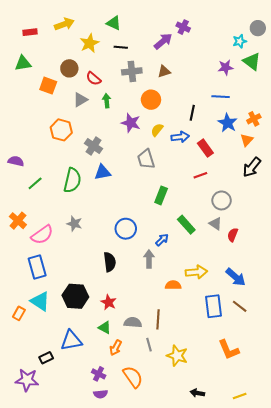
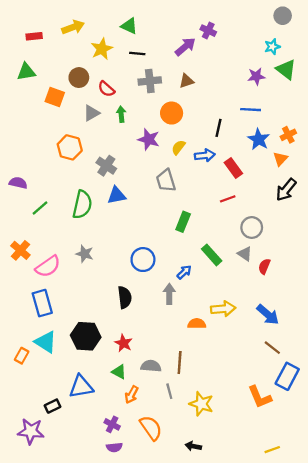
gray circle: (258, 28) -> (283, 16), moved
blue rectangle: (213, 306) -> (287, 376), moved, turned 35
black arrow: (197, 393) -> (193, 446), moved

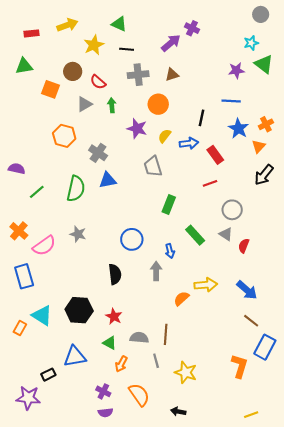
blue arrow: (184, 272) -> (170, 251), turned 120
blue rectangle: (42, 303) -> (24, 276), moved
orange semicircle: (197, 324) -> (181, 299), turned -42
orange L-shape: (260, 397) -> (240, 366), turned -140

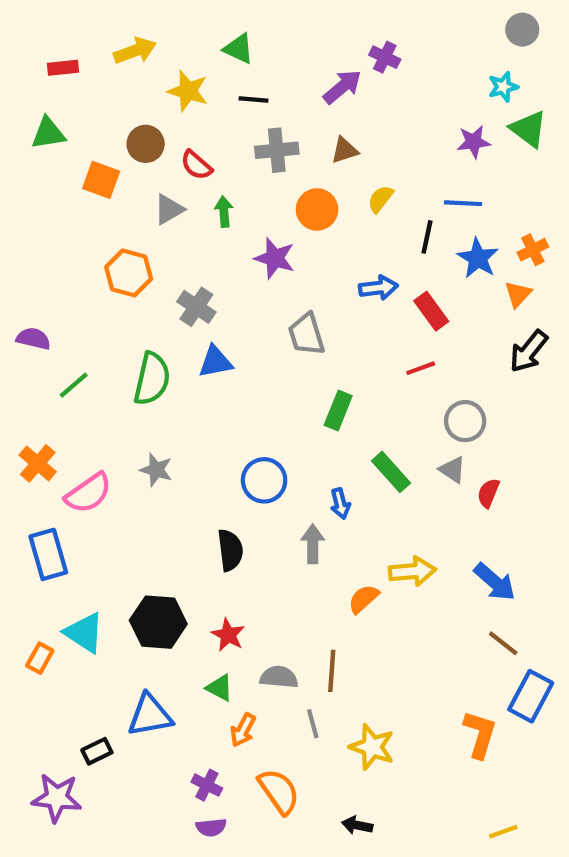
yellow star: (94, 45) -> (188, 91), turned -30
black line: (202, 118) -> (427, 237), moved
yellow semicircle: (165, 136) -> (380, 199), moved

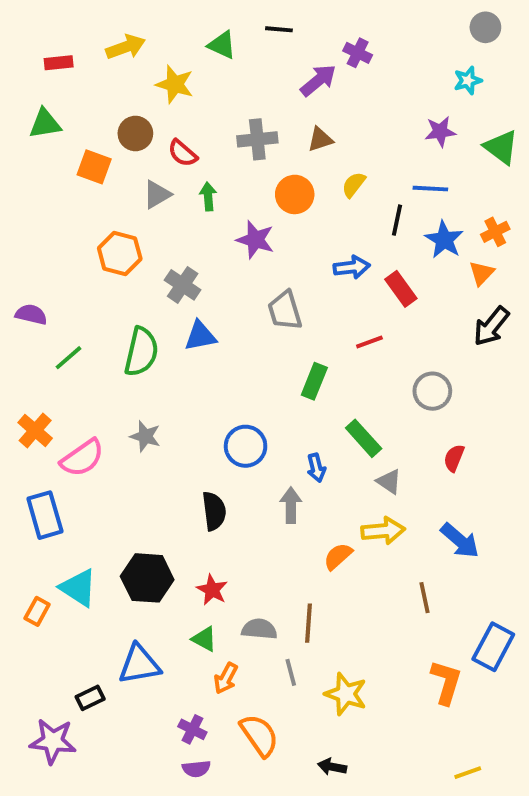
black line: (253, 99) -> (279, 29), moved
green triangle: (529, 129) -> (501, 147), moved
red line: (421, 368) -> (369, 342), moved
gray triangle: (452, 470) -> (389, 482), moved
brown line: (503, 643) -> (424, 598), moved, turned 40

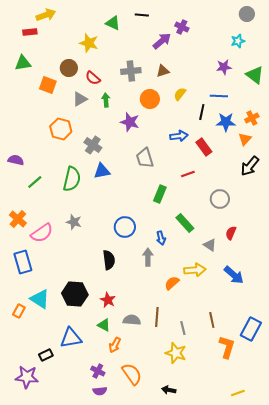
yellow arrow: (126, 47) -> (46, 15), moved
blue star: (444, 240) -> (226, 122), turned -30
gray triangle: (389, 482) -> (210, 245), moved
brown line: (424, 598) -> (212, 320), moved
gray line: (291, 672) -> (183, 328), moved

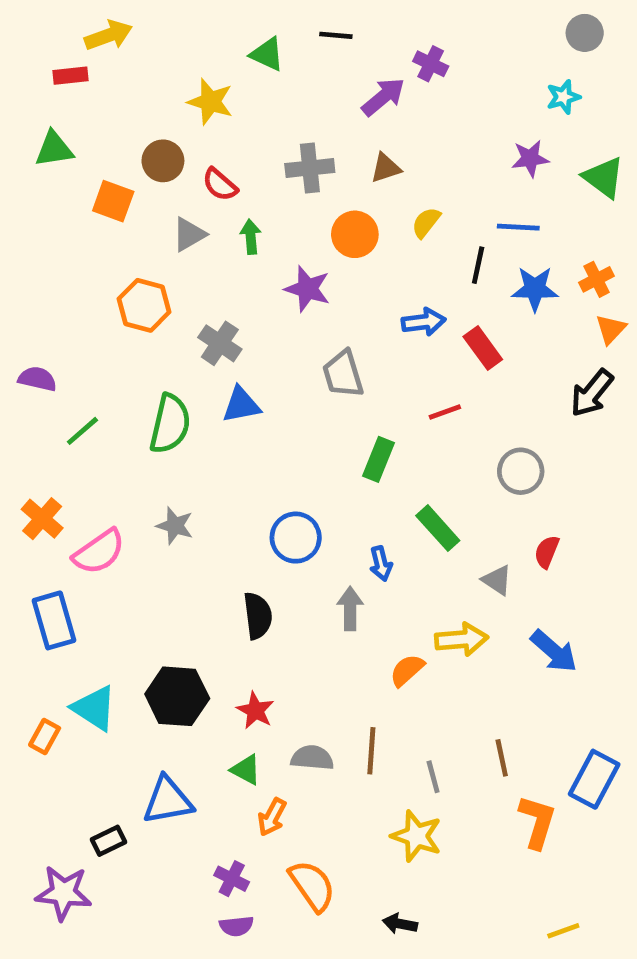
orange triangle: (245, 139) -> (611, 329), moved

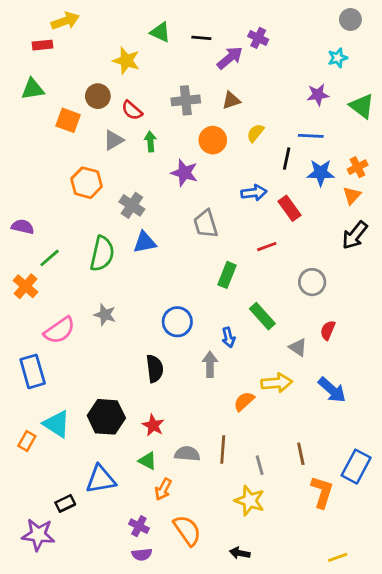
black line: (336, 35) -> (201, 38), moved
orange triangle: (611, 329) -> (352, 195), moved
orange cross: (42, 519) -> (25, 286), moved

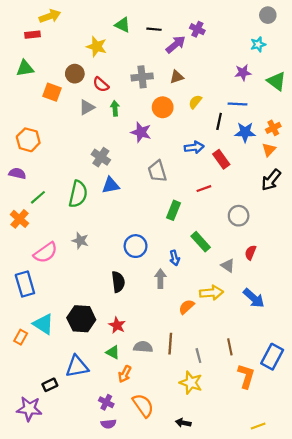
orange hexagon: (86, 183) -> (28, 140), moved

